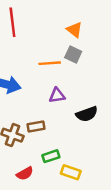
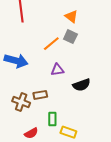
orange line: (50, 63) -> (51, 44), turned -36
green rectangle: (51, 156) -> (52, 119), turned -72

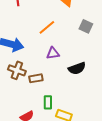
gray square: (70, 37) -> (86, 26), moved
brown cross: (21, 102) -> (17, 70), moved

